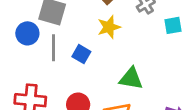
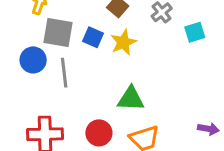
blue square: (81, 54) -> (93, 37), moved
green triangle: (131, 79) -> (131, 99), moved

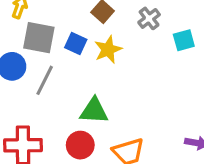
gray line: (64, 73) -> (45, 80), turned 32
green triangle: (131, 99) -> (94, 111), moved

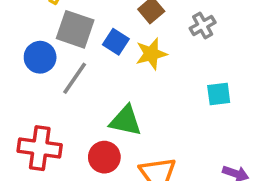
cyan square: (184, 40) -> (219, 94), moved

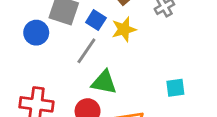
gray line: (75, 78) -> (86, 51), moved
cyan square: (219, 94) -> (175, 88), moved

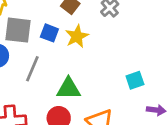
gray line: (86, 51) -> (32, 69), moved

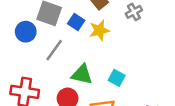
cyan square: (135, 80) -> (117, 78), moved, turned 35

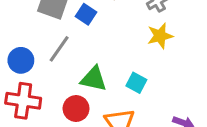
yellow star: (99, 30) -> (160, 36), moved
blue circle: (26, 32) -> (21, 60), moved

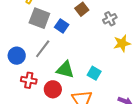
yellow star: (160, 36) -> (122, 43), moved
red cross: (23, 101) -> (29, 80), moved, size x0.7

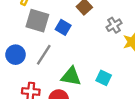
gray cross: (110, 19) -> (114, 25), moved
blue circle: (17, 56) -> (16, 55), moved

